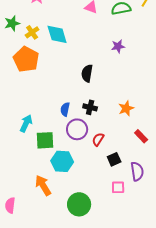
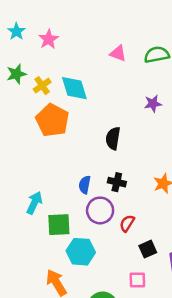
orange pentagon: (26, 59) -> (52, 120), moved
pink square: (118, 187) -> (137, 280), moved

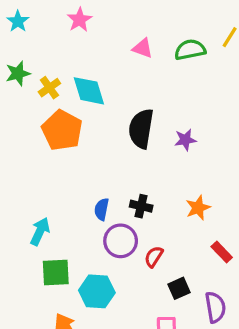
pink star: (49, 39) -> (79, 20), moved
purple star: (153, 104) -> (185, 140), moved
black semicircle: (113, 138) -> (141, 129), moved, size x1.4
green square: (59, 225) -> (56, 272), moved

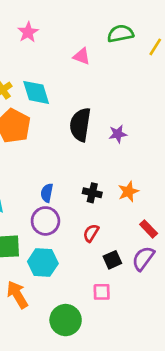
green semicircle: (190, 50) -> (120, 34), moved
black cross: (141, 206) -> (92, 193), moved
purple circle: (121, 241) -> (45, 221), moved
purple semicircle: (215, 307) -> (143, 258), moved, turned -135

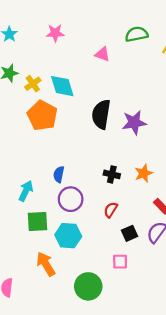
pink star: (28, 32) -> (55, 33), turned 30
purple star: (118, 134) -> (134, 123), size x1.5
blue semicircle: (47, 193) -> (59, 174), moved

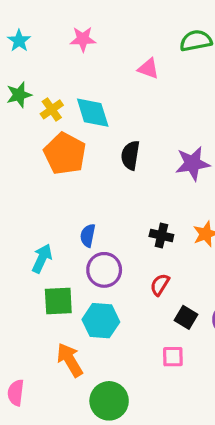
black semicircle: (101, 114) -> (130, 155), moved, size x0.7
black square: (129, 233) -> (186, 317), turned -35
green circle: (88, 286) -> (109, 401), moved

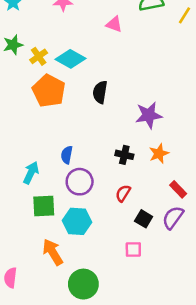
cyan diamond: (93, 113) -> (71, 59), turned -44
purple star: (193, 163) -> (149, 115), moved

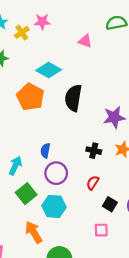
yellow cross: (39, 56) -> (22, 32), moved
black semicircle: (100, 92) -> (73, 98), size x1.4
green square: (44, 206) -> (26, 194), turned -36

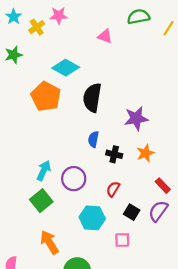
blue semicircle: (45, 151) -> (93, 139), moved
cyan arrow: (15, 166) -> (44, 171), moved
cyan hexagon: (54, 206) -> (92, 218), moved

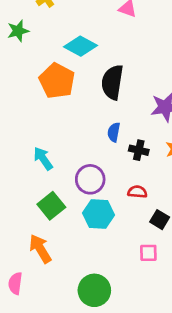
cyan arrow: (44, 171) -> (43, 159), moved, turned -60
red semicircle: (113, 189) -> (137, 192), turned 63
cyan hexagon: (92, 218) -> (99, 214), moved
orange arrow: (49, 242) -> (40, 249), moved

